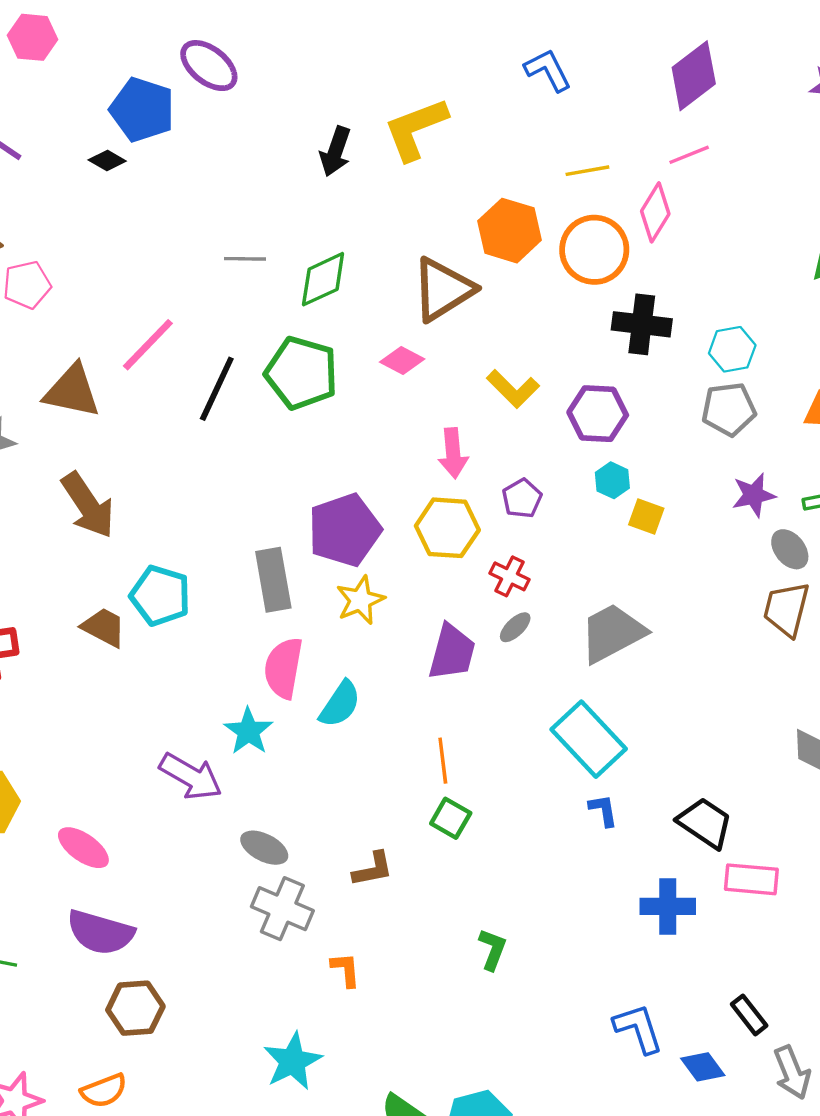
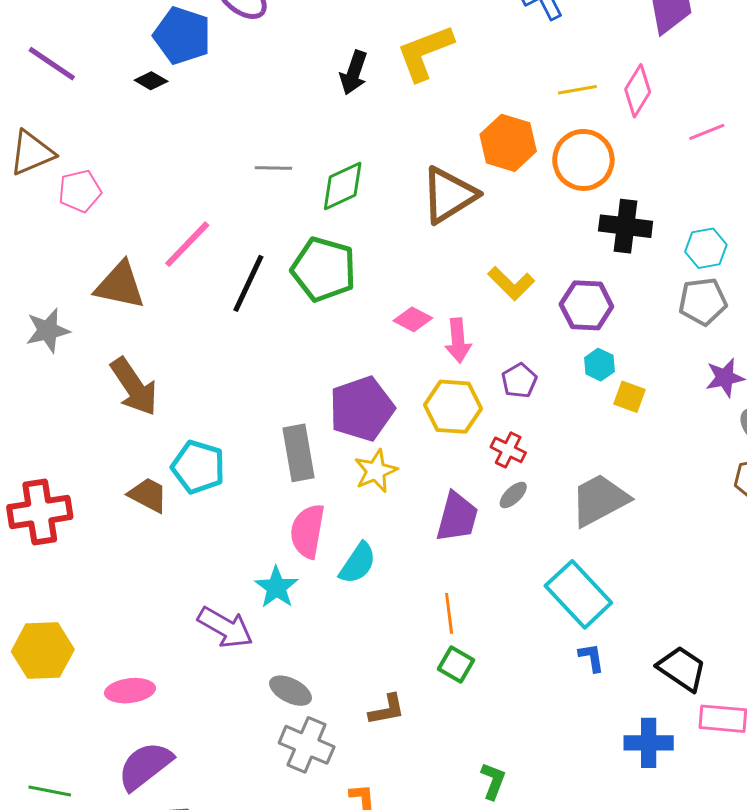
pink line: (689, 155) -> (707, 132), moved
pink diamond: (655, 212) -> (638, 91), moved
pink diamond: (402, 361) -> (413, 319), moved
pink ellipse: (83, 848) -> (130, 691), turned -42
purple semicircle: (100, 932) -> (145, 766), turned 126

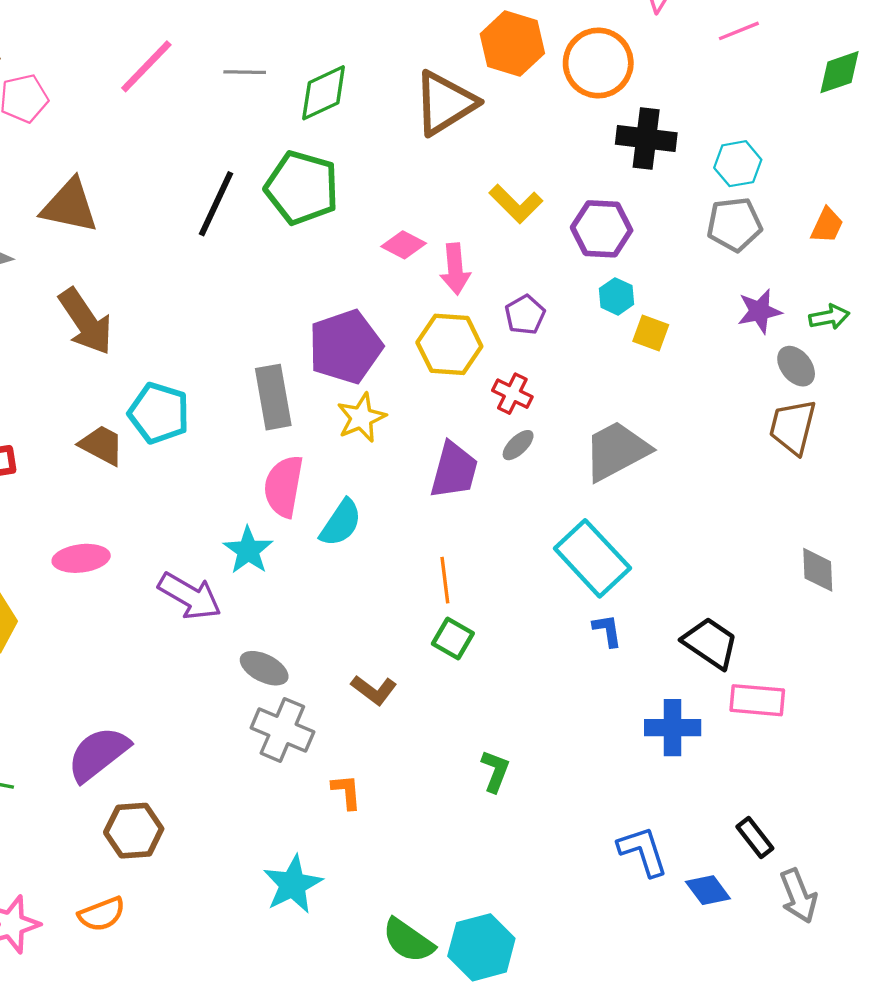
pink line: (187, 244) -> (146, 66), moved
pink ellipse: (130, 691) -> (81, 558), moved
brown L-shape: (387, 710) -> (374, 690), turned 48

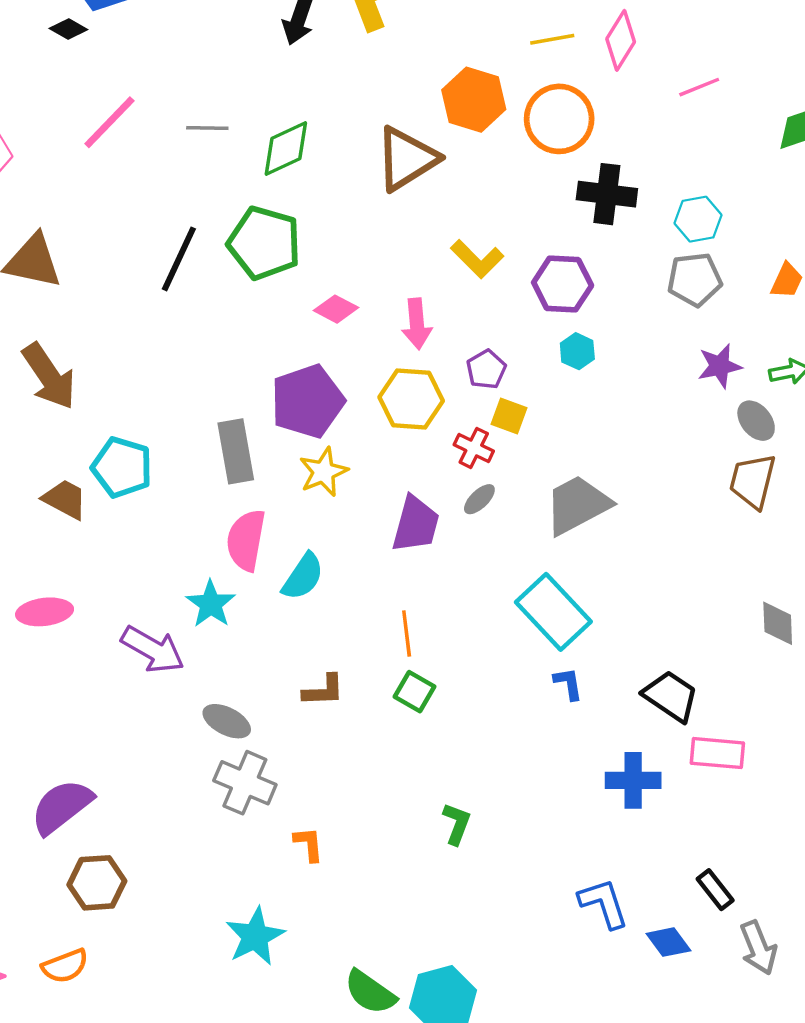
pink diamond: (404, 245) -> (336, 309), moved
yellow square: (651, 333) -> (509, 416), moved
brown L-shape: (374, 690) -> (323, 690), moved, turned -39

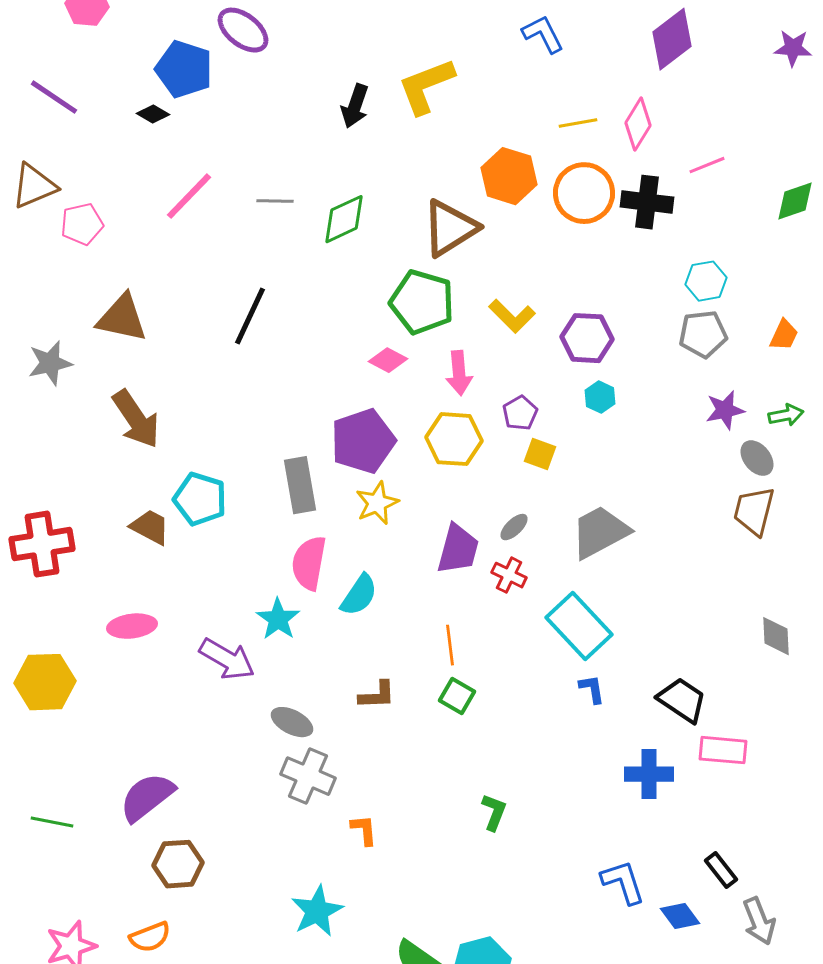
black cross: (607, 194) -> (647, 202), moved
green pentagon: (264, 243) -> (422, 302), moved
red cross: (474, 448) -> (509, 575), moved

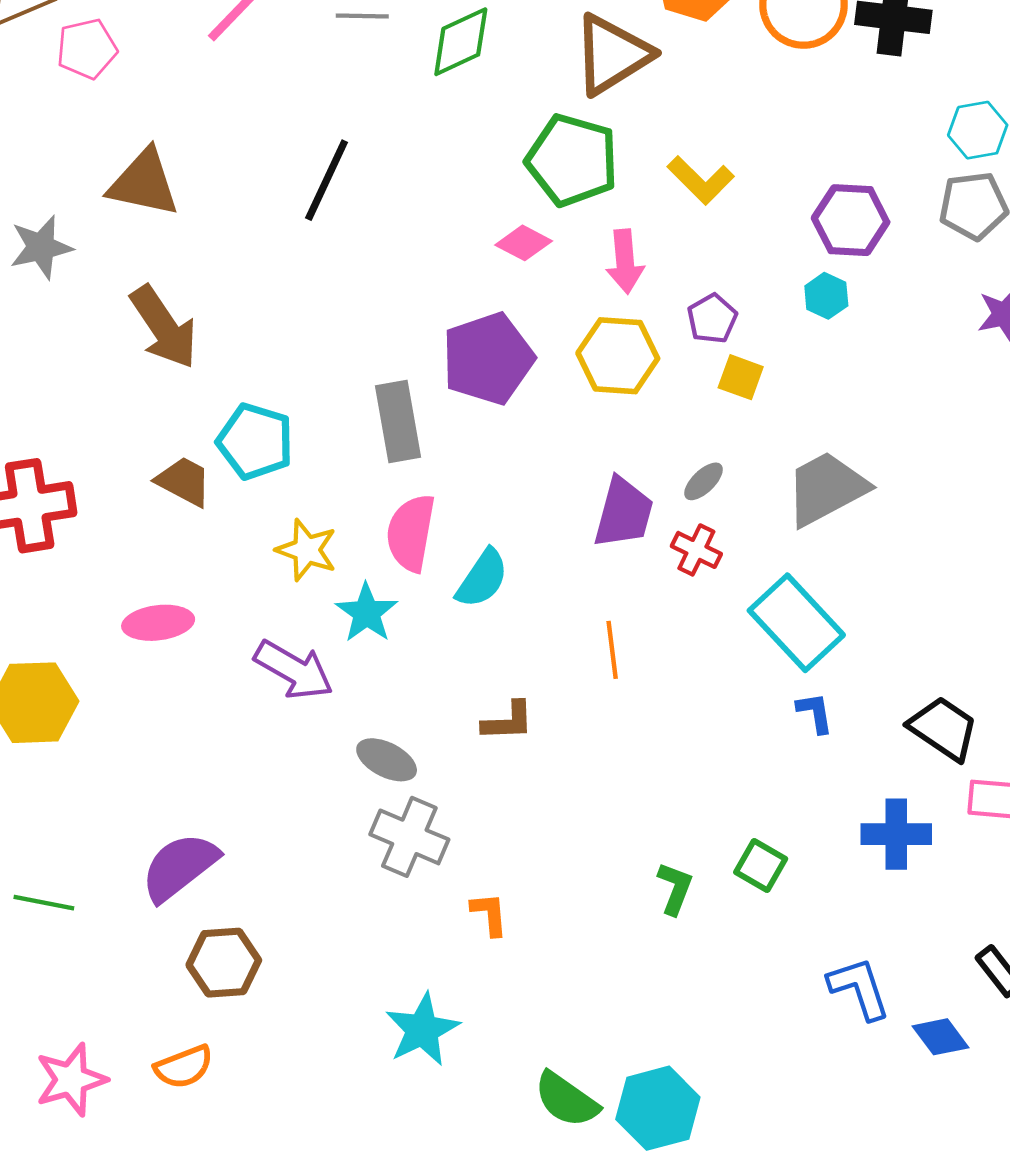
purple hexagon: (587, 338) -> (851, 220), moved
yellow star: (377, 503) -> (307, 550), moved, turned -30
green square: (457, 696) -> (761, 865), moved

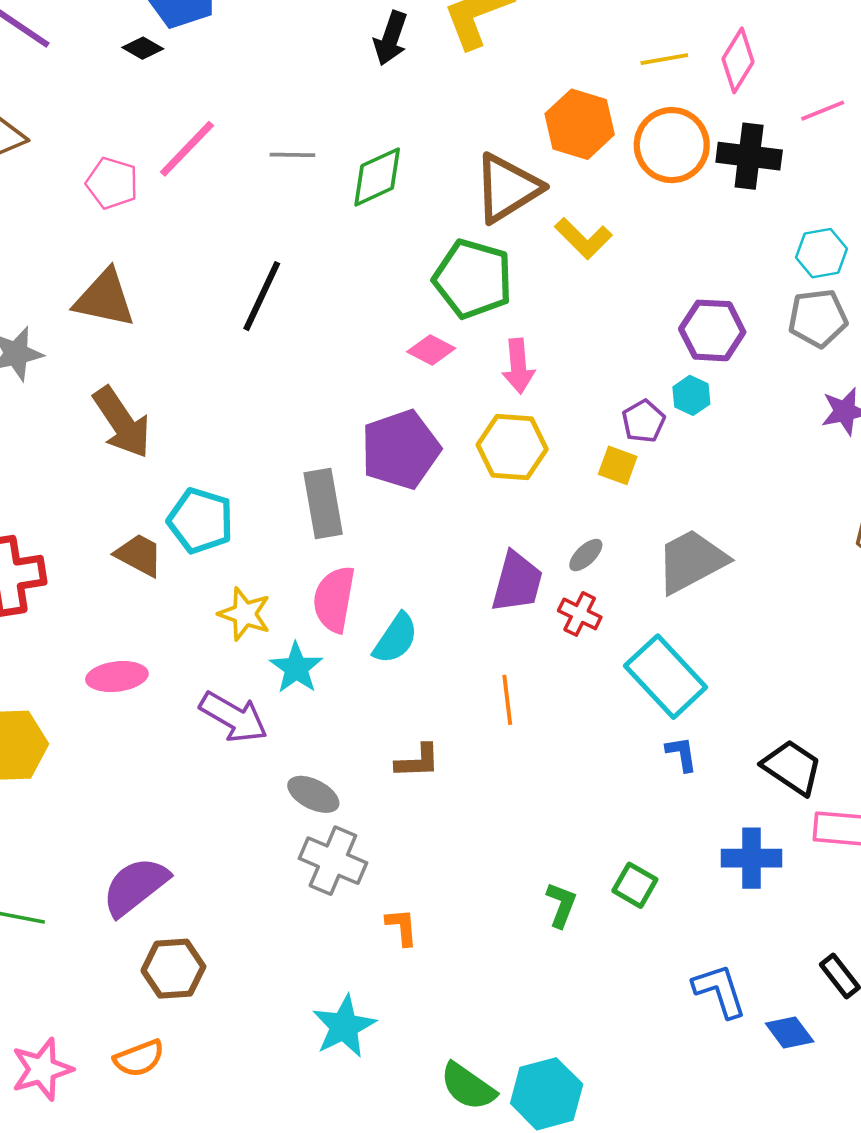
pink pentagon: (87, 49) -> (112, 183), moved, turned 30
yellow L-shape: (701, 180) -> (583, 238), moved
purple pentagon: (712, 319) -> (643, 421), moved

